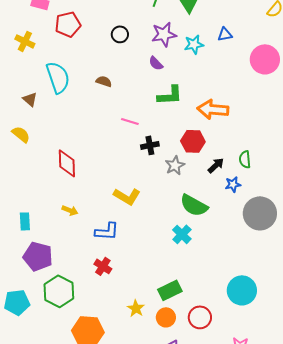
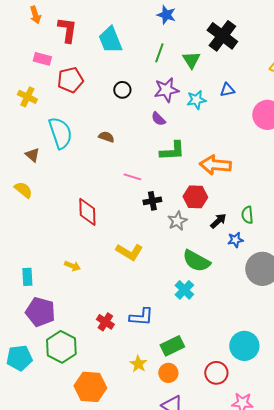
red diamond: (67, 163) -> (87, 212), moved
blue L-shape: (107, 231) -> (141, 317), moved
red circle: (200, 317) -> (216, 373), moved

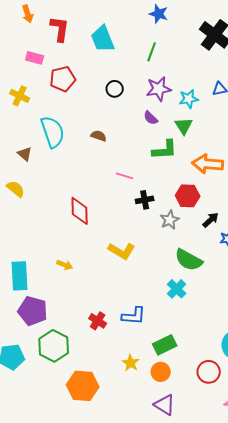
green triangle: (191, 60) -> (184, 126), moved
cyan rectangle: (27, 277) -> (20, 276), size x1.6

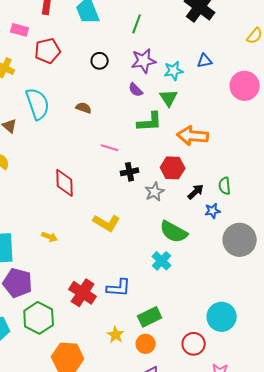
red cross: (98, 321) -> (83, 293), size x1.5

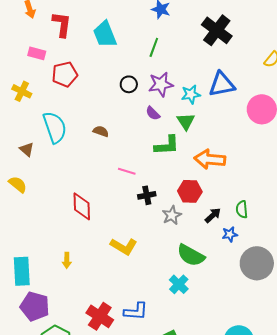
black circle: (100, 61) -> (129, 84), moved
blue triangle: (205, 61) -> (222, 84), size x1.8
yellow arrow: (50, 237) -> (67, 260), turned 70

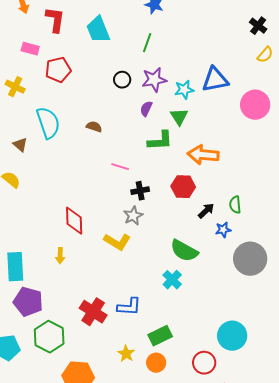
black cross: (217, 30) -> (258, 26), moved, size x0.6
purple semicircle: (153, 113) -> (146, 109), turned 70
red diamond: (82, 206) -> (74, 221), moved
gray star: (172, 215) -> (133, 216), moved

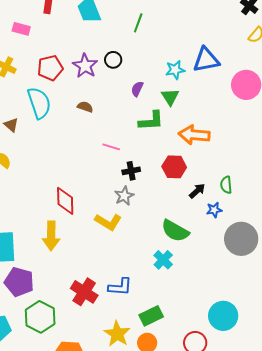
red pentagon: (58, 70) -> (50, 68), moved
purple star: (154, 80) -> (85, 66), moved, turned -30
yellow arrow: (60, 256) -> (51, 236), size x1.8
yellow star: (126, 354) -> (117, 334), size x1.5

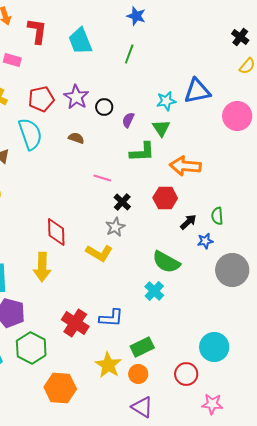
black circle: (113, 60) -> (104, 107), moved
black cross: (131, 171) -> (122, 202), turned -36

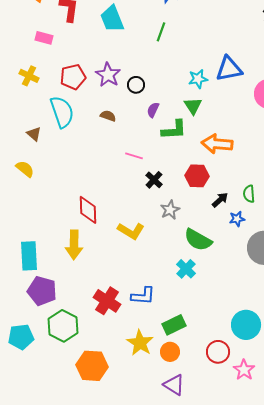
purple semicircle: (128, 120) -> (153, 110), moved
gray star: (115, 227) -> (170, 210), moved
pink star: (212, 404) -> (244, 370), moved, turned 30

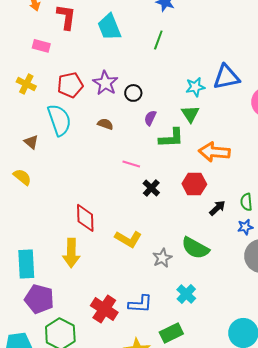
gray star: (170, 210) -> (162, 258), moved
blue star: (237, 219) -> (245, 227), moved
cyan cross: (186, 269) -> (186, 294), moved

